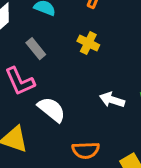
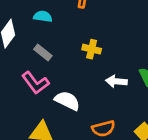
yellow cross: (88, 43) -> (92, 49), moved

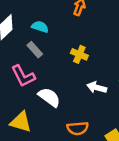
cyan semicircle: (43, 16) -> (40, 27), moved

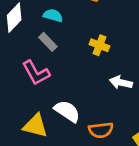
white semicircle: (49, 97) -> (67, 111), moved

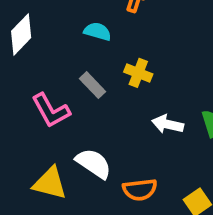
cyan semicircle: (53, 15) -> (98, 31), moved
gray rectangle: (48, 42) -> (93, 85), moved

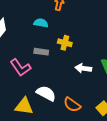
gray rectangle: (93, 85) -> (41, 52), turned -32
orange semicircle: (140, 190) -> (72, 105), turned 48

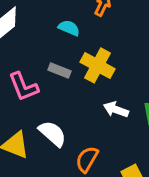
yellow cross: (65, 43) -> (97, 65), size x1.5
orange semicircle: (72, 105) -> (87, 159), turned 72

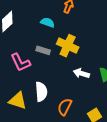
white semicircle: (52, 134) -> (41, 92), turned 48

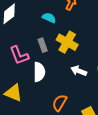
gray rectangle: (43, 50) -> (43, 45), turned 48
white semicircle: (41, 92) -> (39, 72), moved

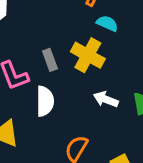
cyan semicircle: (49, 18) -> (107, 23), moved

